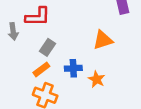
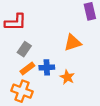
orange rectangle: (41, 69) -> (27, 69), moved

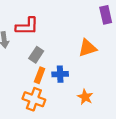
orange rectangle: (27, 69) -> (40, 75), turned -32
orange star: (67, 77) -> (85, 97), moved

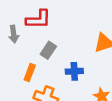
orange rectangle: (40, 75) -> (30, 73), moved

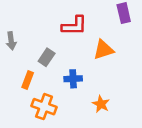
red L-shape: (38, 19) -> (74, 26), moved

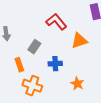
red L-shape: (74, 26) -> (56, 22), turned -130
orange rectangle: (28, 80) -> (19, 65), turned -40

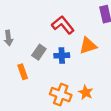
blue cross: (55, 64) -> (62, 55), moved
orange cross: (32, 86) -> (61, 95), moved

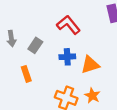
orange triangle: (88, 46) -> (90, 65), moved
gray rectangle: (39, 52) -> (35, 45), moved

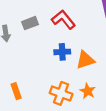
gray rectangle: (35, 45) -> (30, 23), moved, turned 35
orange rectangle: (26, 74) -> (16, 91), moved

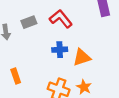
orange rectangle: (16, 91) -> (16, 76), moved

